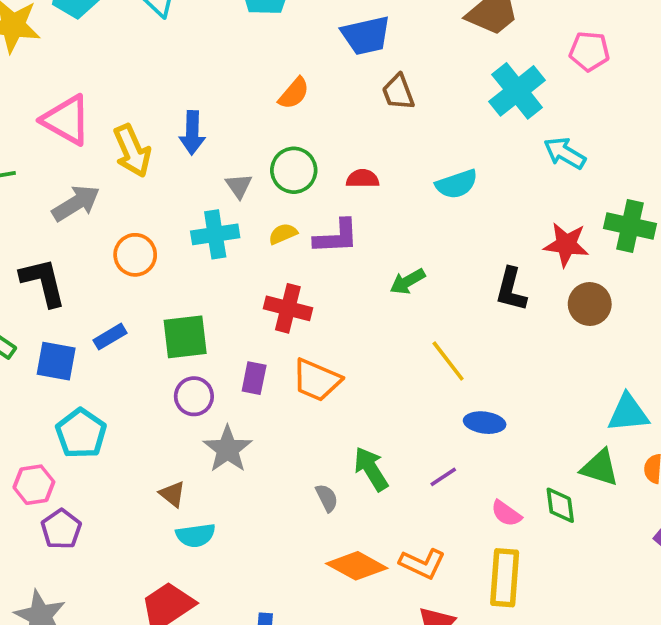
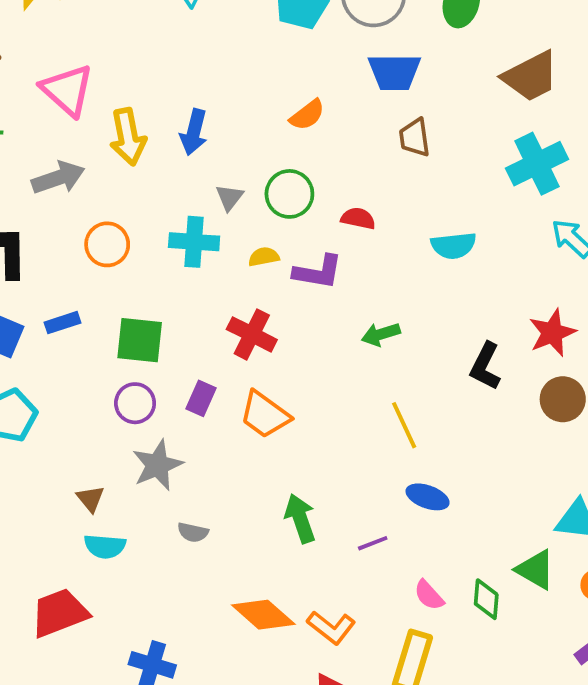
red star: (566, 244) -> (552, 333), turned 30
gray semicircle: (327, 498) -> (193, 532), moved, turned 116

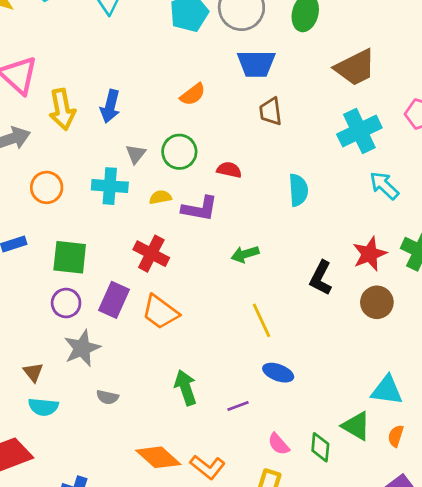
cyan semicircle: (453, 246) -> (298, 190), turned -88
purple rectangle: (201, 398) -> (114, 300), size x1.4

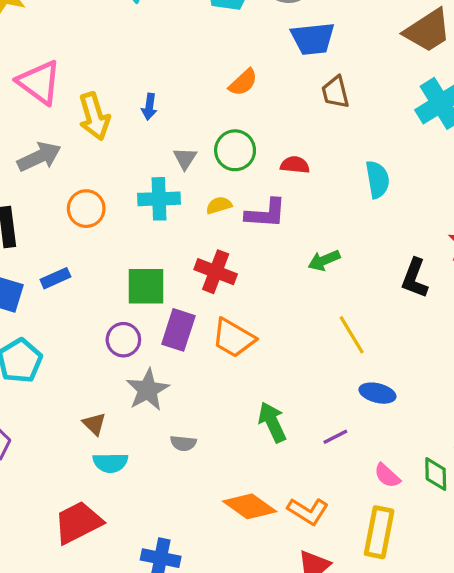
blue arrow: (110, 106) -> (149, 107), size x0.7
green square: (70, 257) -> (146, 286), moved

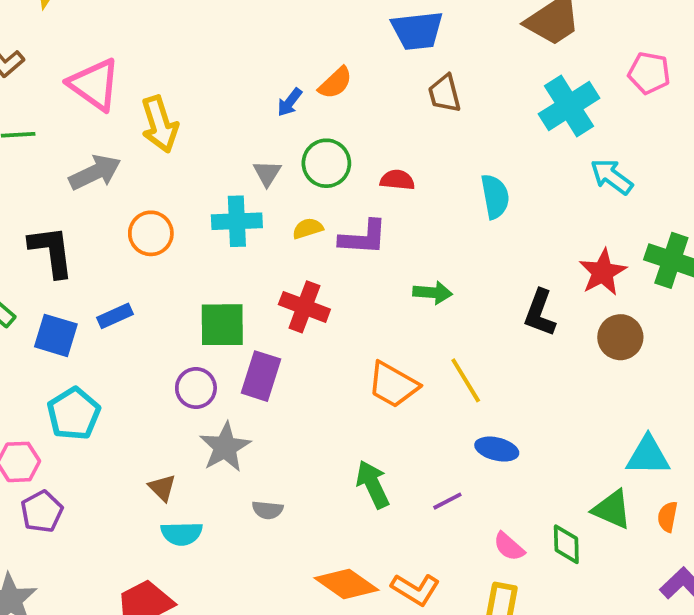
blue arrow: (149, 107) -> (290, 102), moved, turned 30
green arrow: (324, 260) -> (433, 293), turned -152
orange trapezoid: (233, 338) -> (393, 385), moved

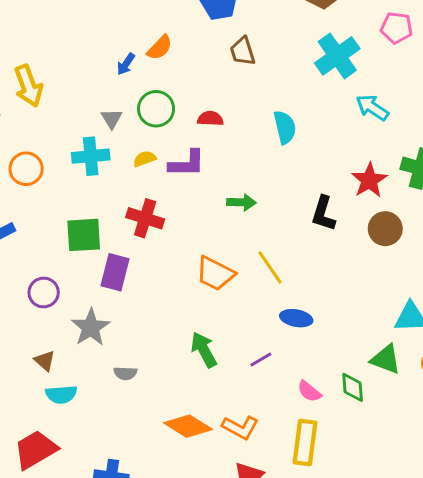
purple circle: (196, 388) -> (44, 293), moved

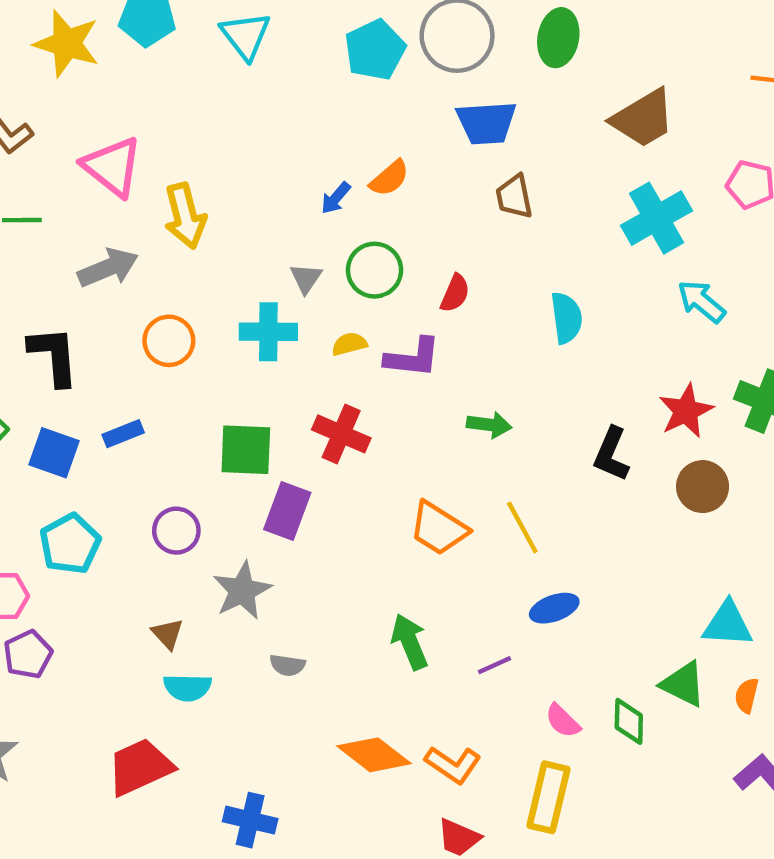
red semicircle: (210, 119) -> (455, 293), turned 105
blue ellipse: (296, 318) -> (554, 608), turned -36

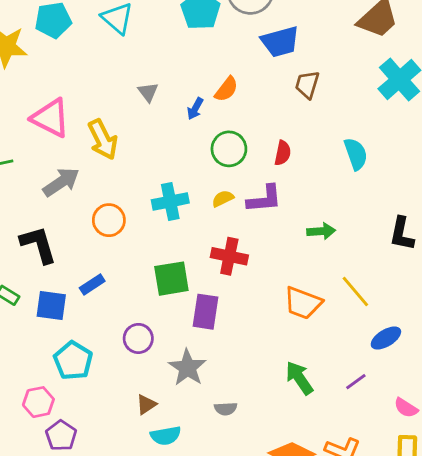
brown trapezoid: (514, 197) -> (307, 85), turned 40
gray triangle: (306, 278) -> (148, 92), moved
brown triangle: (168, 634) -> (146, 404), turned 50

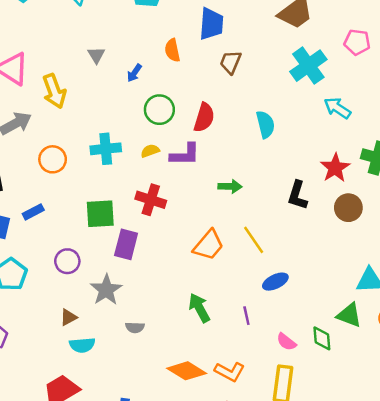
blue trapezoid: (280, 42) -> (211, 24), turned -76
orange semicircle: (226, 89) -> (172, 50), moved, turned 125
red semicircle: (283, 153) -> (204, 118), size x1.4
orange trapezoid: (303, 303) -> (209, 245), turned -76
purple line: (356, 382) -> (246, 316), turned -72

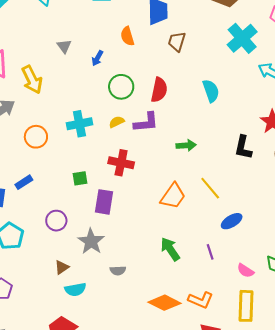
green square: (100, 214) -> (80, 178), size x0.6

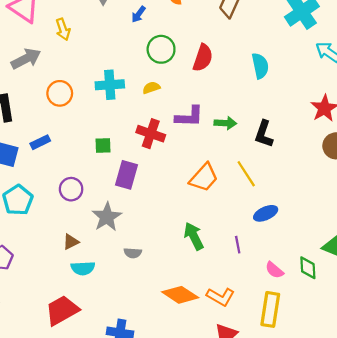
yellow arrow: (32, 80) -> (63, 29), size x0.7
purple L-shape: (146, 122) -> (189, 117), moved
black L-shape: (243, 147) -> (264, 134), moved

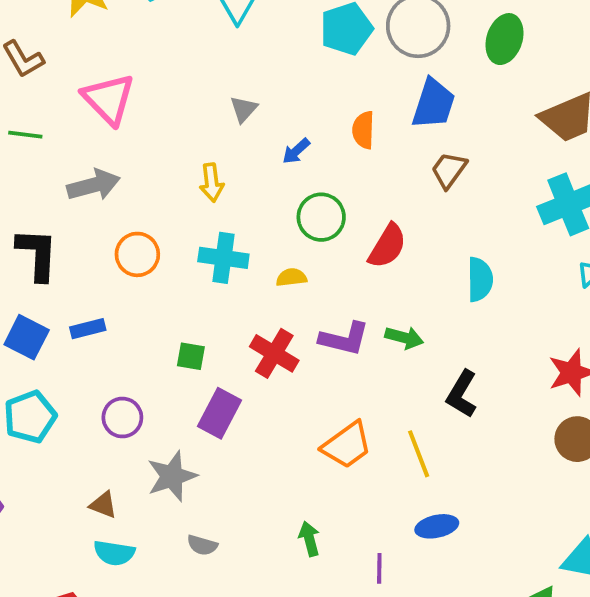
yellow arrow: (63, 29) -> (212, 183), moved
green arrow: (225, 123) -> (404, 338), moved
green arrow: (194, 236) -> (309, 539), size x0.7
brown triangle: (71, 242) -> (103, 505), turned 36

